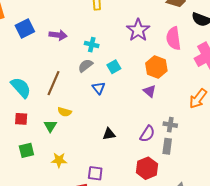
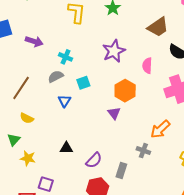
pink semicircle: (174, 38) -> (147, 66), size x0.7
gray cross: (170, 125) -> (143, 151), moved
green triangle: (50, 126) -> (14, 140), moved
purple semicircle: (147, 134) -> (94, 160), moved
yellow star: (59, 160) -> (28, 158), moved

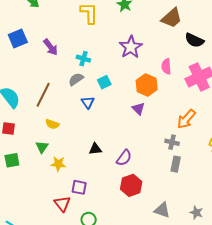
purple arrow: (34, 41) -> (51, 47), turned 42
pink semicircle: (147, 66) -> (166, 66), moved
gray rectangle: (121, 171) -> (176, 164), moved

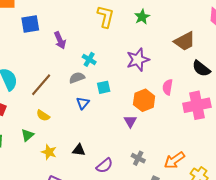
orange arrow: (186, 119) -> (174, 160), moved
gray cross: (172, 142) -> (138, 158), moved
yellow star: (58, 164) -> (49, 152), moved

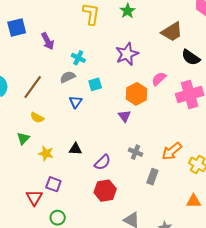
pink semicircle: (168, 87) -> (159, 79), turned 42

